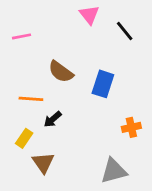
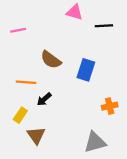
pink triangle: (89, 15) -> (75, 12), turned -36
black line: (125, 31) -> (104, 26), turned -54

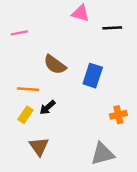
yellow rectangle: (20, 115) -> (25, 115), moved

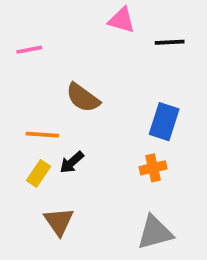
blue rectangle: (93, 76) -> (164, 122), moved
orange cross: (118, 115) -> (153, 168), moved

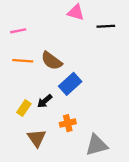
blue rectangle: (164, 122) -> (70, 84), moved, turned 30
orange line: (42, 135) -> (23, 61), moved
orange cross: (153, 168) -> (68, 123), moved

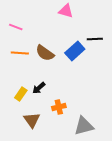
black line: (106, 26) -> (95, 39), moved
pink line: (18, 31) -> (16, 27), turned 32
blue rectangle: (70, 84) -> (75, 51), moved

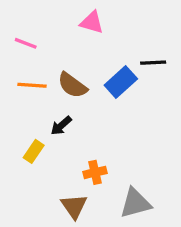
pink triangle: (66, 11) -> (92, 22), moved
black arrow: (39, 88) -> (61, 126), moved
brown triangle: (32, 120) -> (74, 206), moved

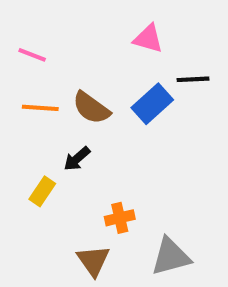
pink triangle: (92, 22) -> (148, 39), moved

